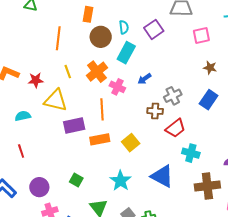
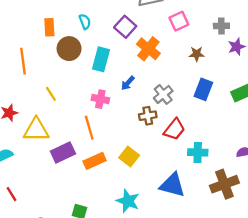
cyan semicircle: (124, 27) -> (85, 22), moved
yellow line: (68, 72) -> (51, 94), moved
orange cross: (97, 72) -> (148, 49), moved

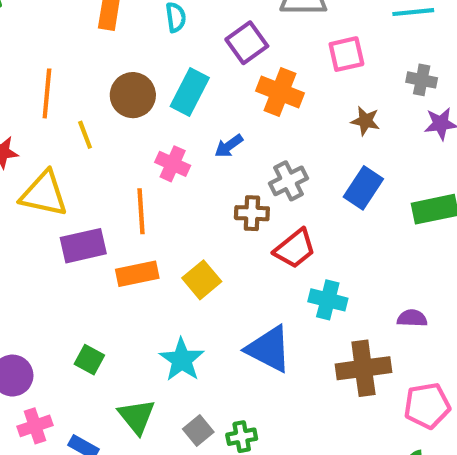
brown circle: (69, 49) -> (133, 95), moved
orange cross: (148, 49) -> (280, 92), turned -30
orange line: (23, 61) -> (47, 93), moved

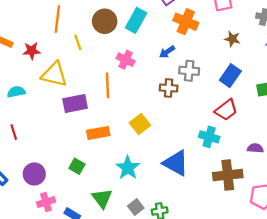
blue arrow: (229, 146) -> (167, 52), moved
gray cross: (289, 181) -> (189, 71), turned 30
red trapezoid: (295, 249) -> (226, 110), moved
orange rectangle: (137, 274) -> (98, 133), moved

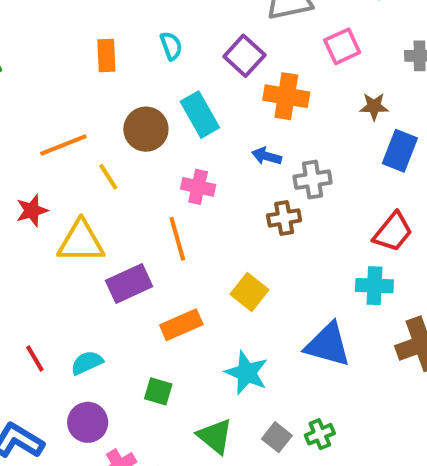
orange line: (57, 19) -> (63, 145), turned 75
cyan rectangle: (136, 20) -> (200, 115), turned -45
blue arrow: (167, 52) -> (267, 156), turned 63
blue rectangle: (230, 76) -> (400, 151), moved
cyan semicircle: (16, 92) -> (87, 363), moved

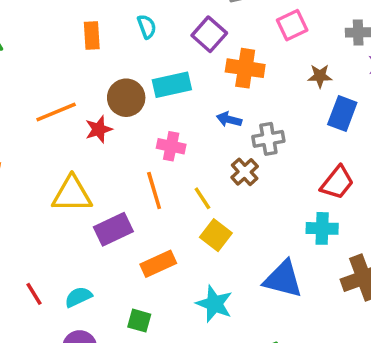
cyan rectangle: (200, 115) -> (172, 85), turned -72
yellow line: (108, 177) -> (202, 198), moved
red star: (32, 210) -> (99, 129), moved
brown cross: (284, 218) -> (245, 172), turned -32

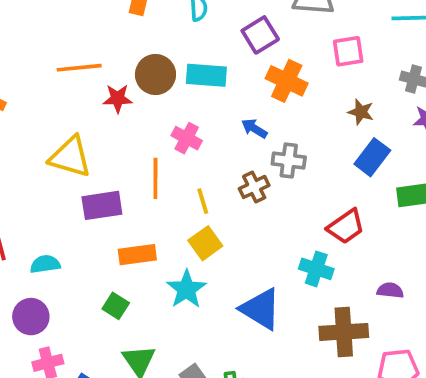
cyan star: (214, 304) -> (186, 289), moved
green square: (139, 321) -> (116, 306), moved

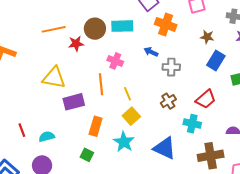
brown cross: (254, 187) -> (168, 101), moved
orange rectangle: (137, 255) -> (96, 126), turned -60

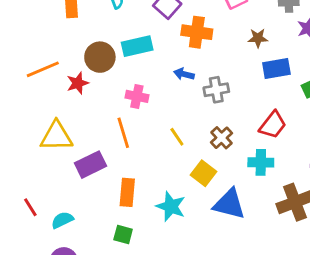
blue rectangle: (216, 61) -> (276, 68), turned 60
yellow line: (128, 94) -> (177, 137), moved
yellow square: (131, 116) -> (203, 173), moved
red line: (22, 130) -> (30, 207), moved

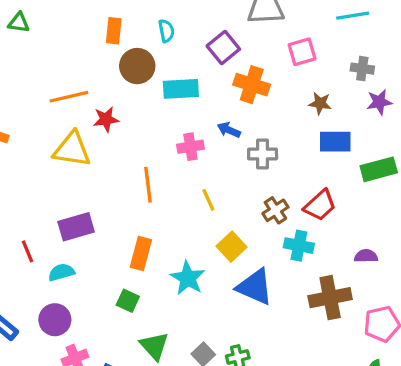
brown circle: (100, 57) -> (137, 66), moved
pink cross: (137, 96) -> (190, 147), moved, turned -30
yellow triangle: (56, 136) -> (72, 149), moved
brown cross: (222, 138) -> (275, 210), moved
purple rectangle: (90, 165) -> (76, 227), moved

